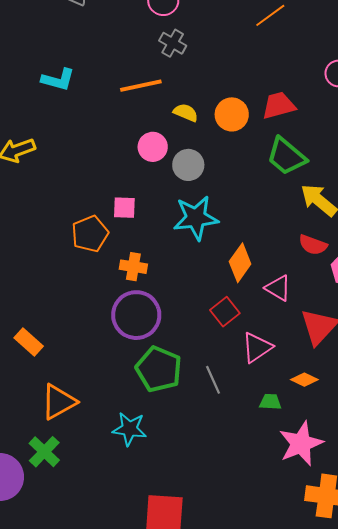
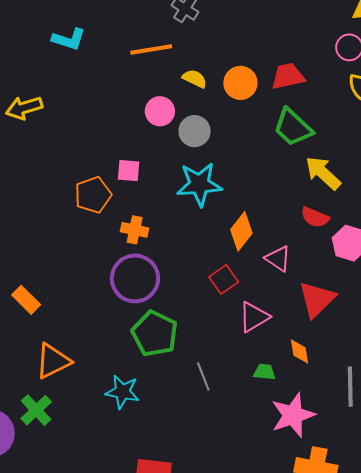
gray line: (213, 380) -> (203, 377), moved
orange diamond: (304, 380) -> (300, 351), turned 52

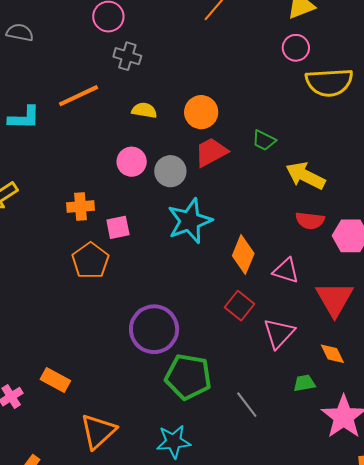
orange line: (151, 50) -> (79, 96), moved
red trapezoid: (288, 76) -> (211, 152), moved
yellow semicircle: (195, 79) -> (144, 110), moved
green trapezoid: (293, 127) -> (264, 140), size x0.6
orange cross: (135, 230) -> (81, 207), moved

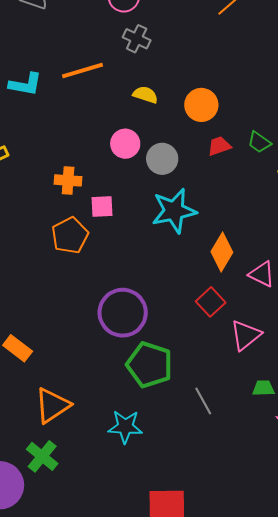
red trapezoid: (211, 152) -> (219, 146), moved, size x0.7

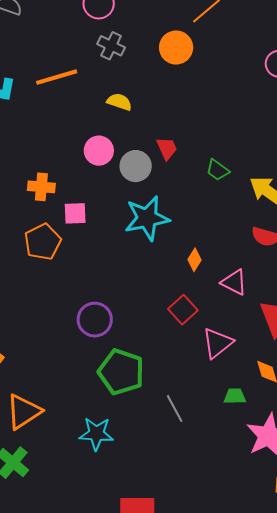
orange circle: (201, 105) -> (176, 48), moved
green trapezoid: (259, 142) -> (218, 170), moved
red trapezoid: (219, 146) -> (167, 148), moved, turned 85
orange diamond: (222, 252) -> (194, 260), size x0.6
purple circle: (123, 313) -> (95, 320), size x0.7

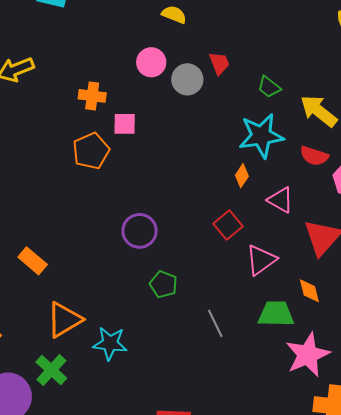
cyan star: (147, 218) -> (261, 136), moved
green pentagon: (121, 372) -> (163, 284), size x0.6
green trapezoid: (235, 396) -> (276, 314), size x1.6
cyan star: (96, 434) -> (110, 343), moved

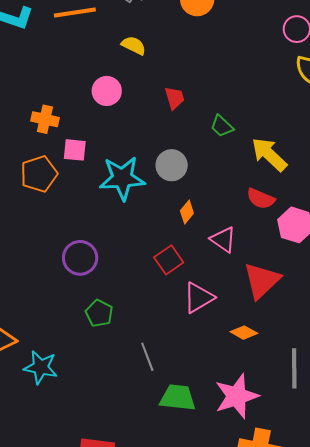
gray circle: (187, 79) -> (172, 165), moved
cyan star: (261, 136) -> (122, 178), moved
orange diamond: (309, 291) -> (244, 333), turned -52
green trapezoid: (276, 314) -> (178, 398), moved

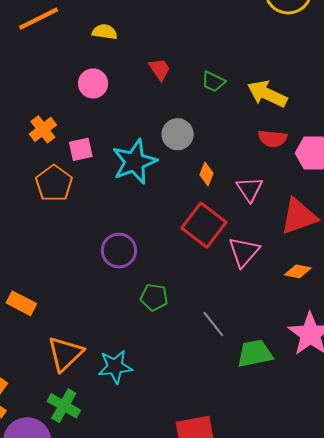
orange cross: (45, 119) -> (43, 129), turned -32
pink triangle: (223, 240) -> (250, 189), turned 40
red square: (169, 260) -> (204, 225), size x1.5
red triangle: (262, 281) -> (299, 216), turned 42

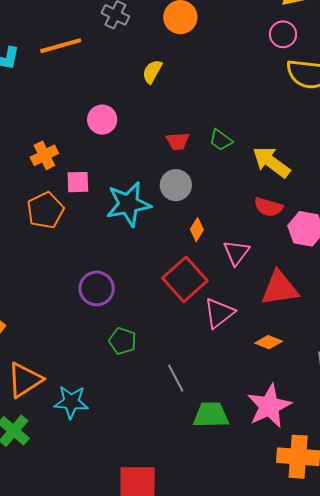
yellow semicircle: (105, 32) -> (152, 72), moved, turned -80
red trapezoid: (160, 69) -> (178, 141), moved, turned 110

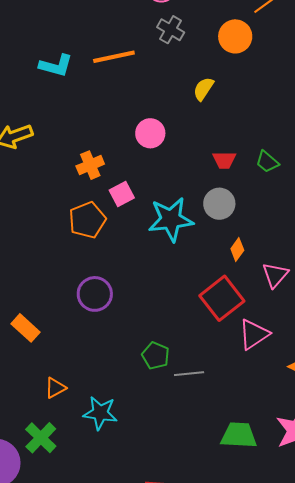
pink square: (78, 182) -> (122, 194), turned -30
purple circle: (97, 288) -> (95, 294), moved
gray line: (176, 378) -> (189, 374), moved, turned -72
orange triangle: (25, 380) -> (55, 388), size x0.6

